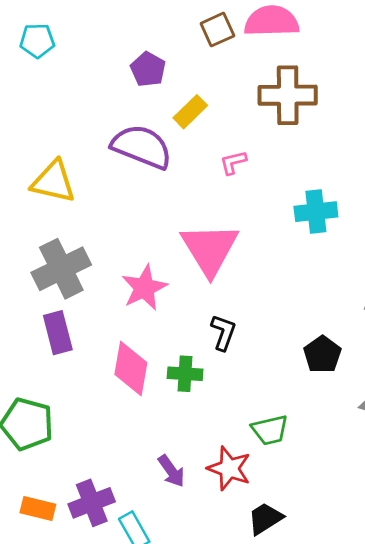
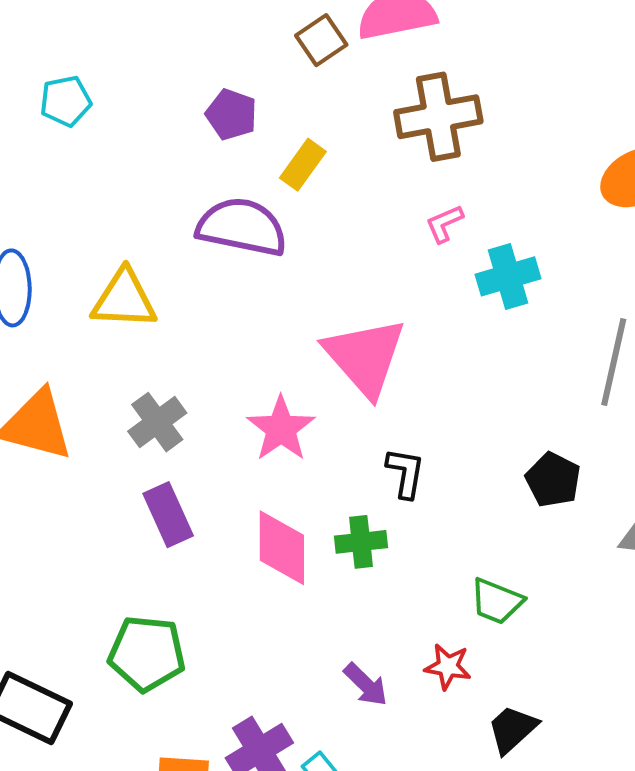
pink L-shape: (233, 162) -> (444, 224), moved
gray cross: (61, 269) -> (157, 422), size x0.7
green trapezoid: (270, 430) -> (497, 601), turned 45
red star: (229, 468) -> (448, 667), size x0.7

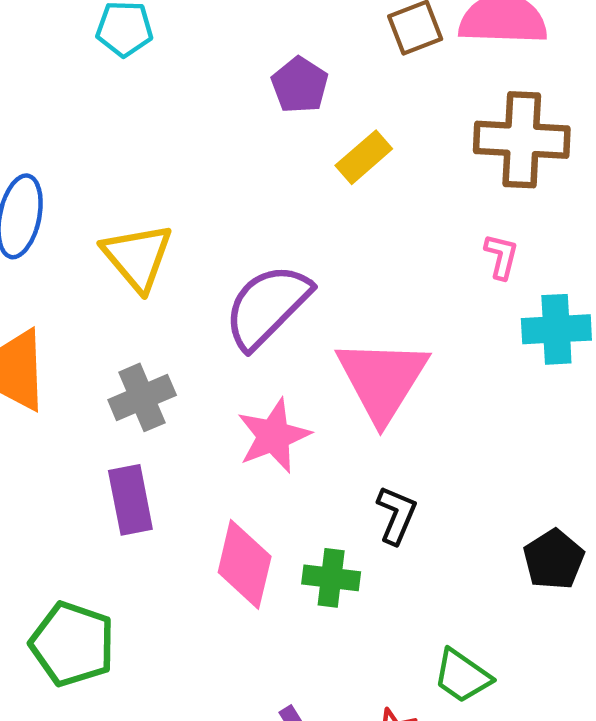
pink L-shape: (444, 224) -> (501, 256), turned 114
purple semicircle: (242, 227) -> (267, 306), moved, turned -70
yellow triangle: (124, 299) -> (137, 257), turned 34

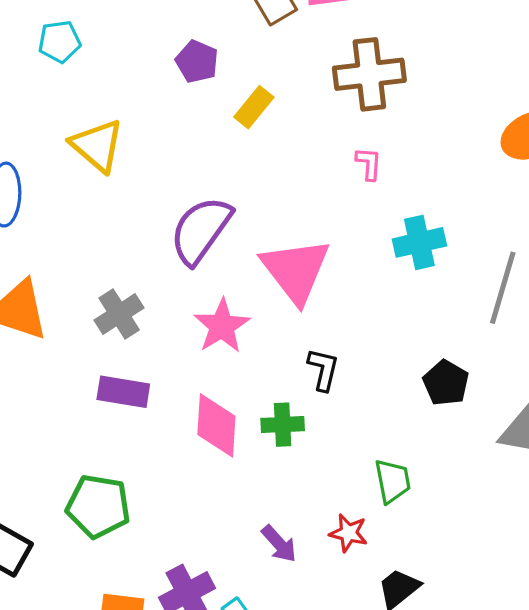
yellow triangle: (137, 257) -> (97, 145), moved
cyan cross: (556, 329) -> (419, 242), moved
purple rectangle: (130, 500) -> (123, 392), turned -60
green trapezoid: (462, 676) -> (393, 481), turned -126

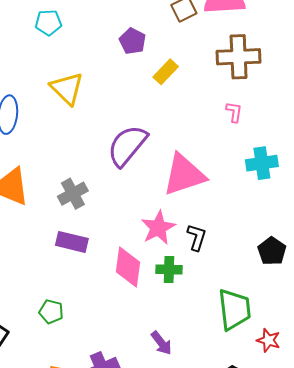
pink triangle: (296, 270) -> (184, 175), turned 45
pink star: (222, 326) -> (158, 228), moved
green trapezoid: (393, 481) -> (234, 309), size x1.5
green pentagon: (98, 506) -> (51, 312), size x0.6
red star: (348, 533) -> (268, 340), moved

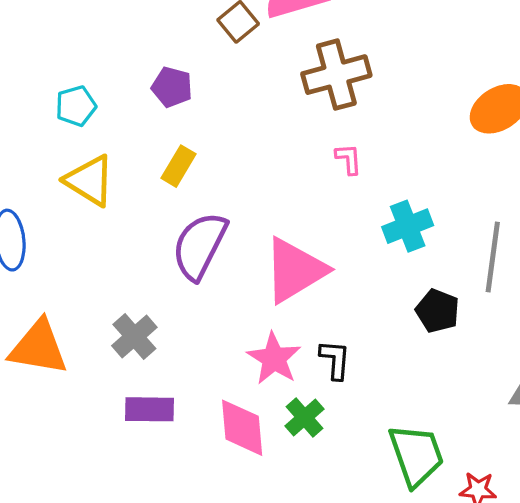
cyan pentagon: (48, 23) -> (76, 106), moved
yellow rectangle: (166, 72) -> (178, 166), moved
black pentagon: (272, 251) -> (437, 311), moved
green cross: (169, 269) -> (304, 417), turned -30

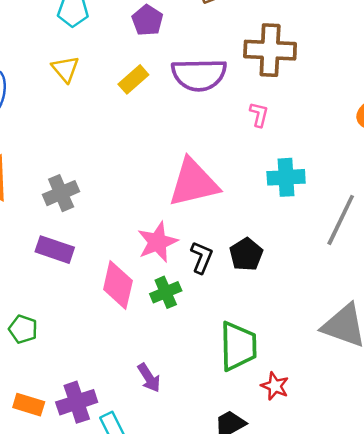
yellow triangle: (90, 181) -> (65, 69), size x0.7
purple semicircle: (200, 246) -> (199, 75), moved, turned -136
black pentagon: (437, 311) -> (246, 254), moved

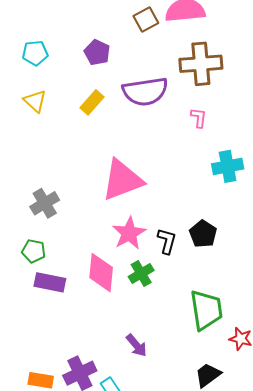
pink triangle: (193, 183) -> (122, 180), moved
purple rectangle: (55, 250) -> (50, 282), moved
green pentagon: (23, 329) -> (34, 251), moved

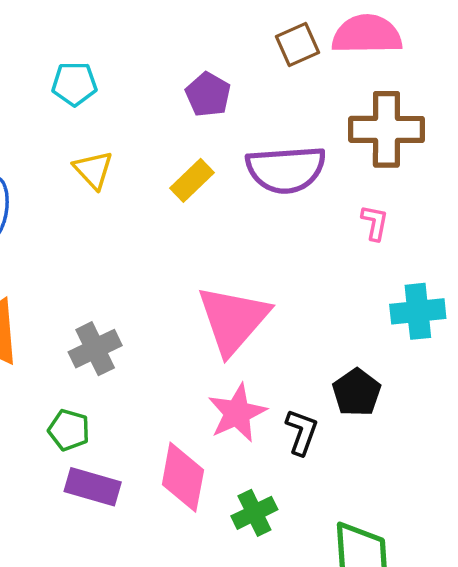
cyan pentagon: (35, 53) -> (74, 84), moved
pink triangle: (122, 180) -> (233, 320), turned -33
black pentagon: (203, 234) -> (357, 392), moved
green cross: (141, 273) -> (254, 513), moved

